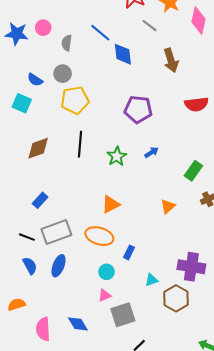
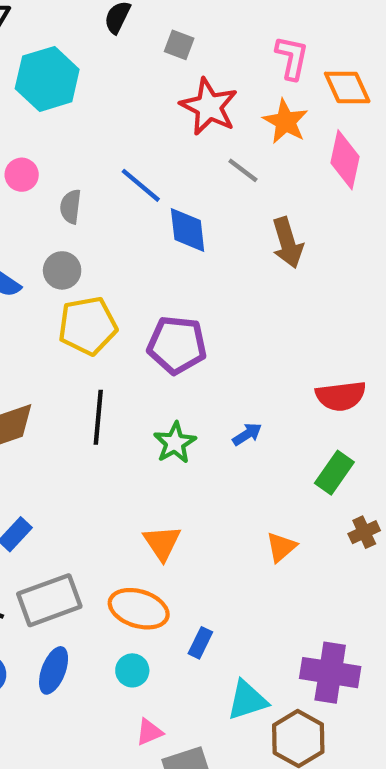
red semicircle: (196, 104) -> (341, 396), moved
purple pentagon: (138, 109) -> (177, 345), moved
orange triangle: (111, 204) -> (162, 543), turned -36
cyan circle: (107, 272) -> (132, 670), moved
cyan triangle: (151, 280) -> (247, 700), size x1.5

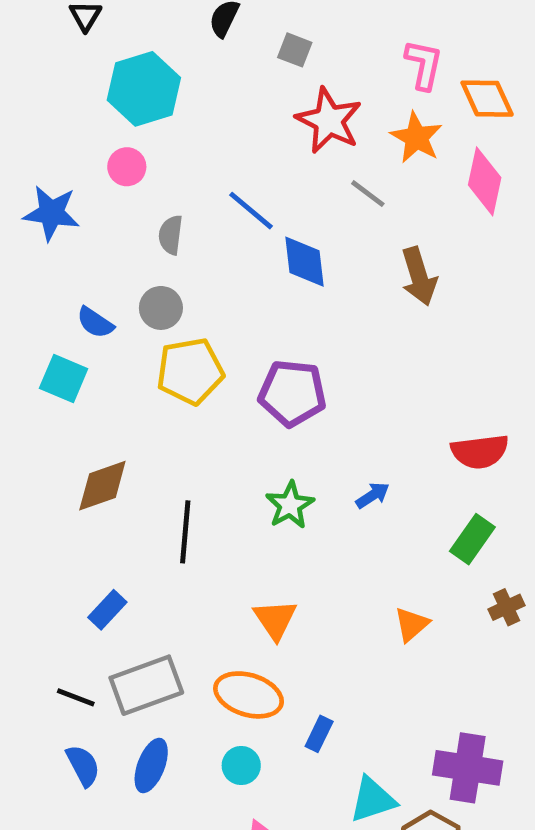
pink circle: (22, 175) -> (127, 167), moved
black line: (98, 417) -> (185, 532), moved

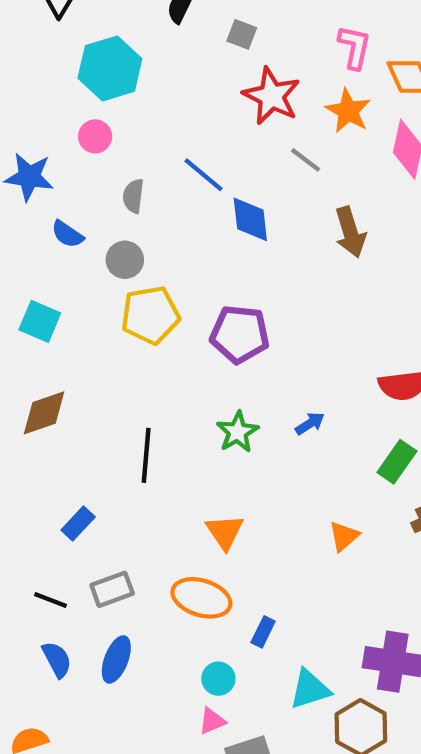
blue semicircle: (95, 323) -> (67, 234), moved
brown diamond: (102, 486) -> (44, 413), moved
gray rectangle: (146, 685) -> (112, 589), size x0.7
cyan circle: (241, 766) -> (218, 679), moved

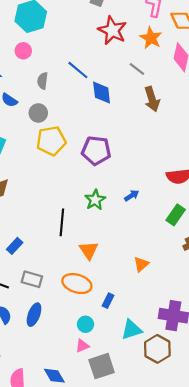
gray line: (306, 160) -> (137, 69), moved
black line: (146, 455) -> (62, 222), moved
orange triangle: (344, 536) -> (141, 264), moved
gray rectangle: (112, 589) -> (32, 279), turned 36

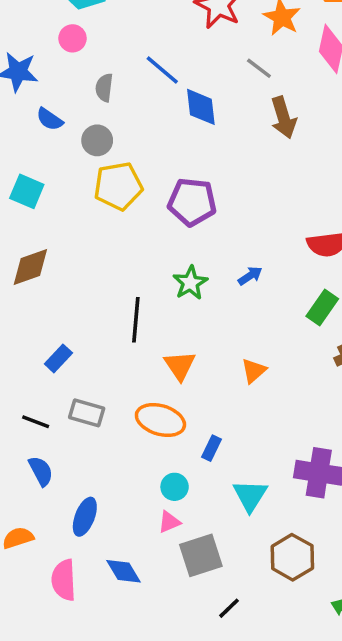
orange triangle: (141, 264) -> (254, 371), moved
blue ellipse: (34, 315) -> (85, 517), moved
cyan triangle: (132, 330) -> (250, 496), turned -40
brown hexagon: (157, 349) -> (292, 557), moved

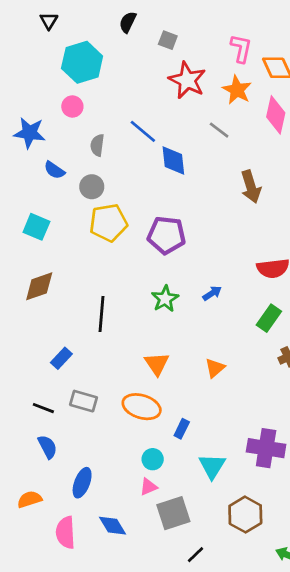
brown arrow: (284, 118) -> (251, 187), moved
black line: (136, 320) -> (101, 314), moved

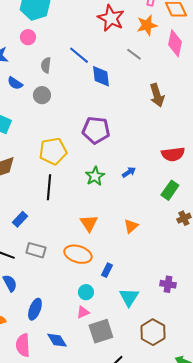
orange star: (237, 90) -> (147, 25), turned 30
yellow pentagon: (108, 223) -> (53, 151), moved
purple cross: (266, 448) -> (168, 284), size x0.6

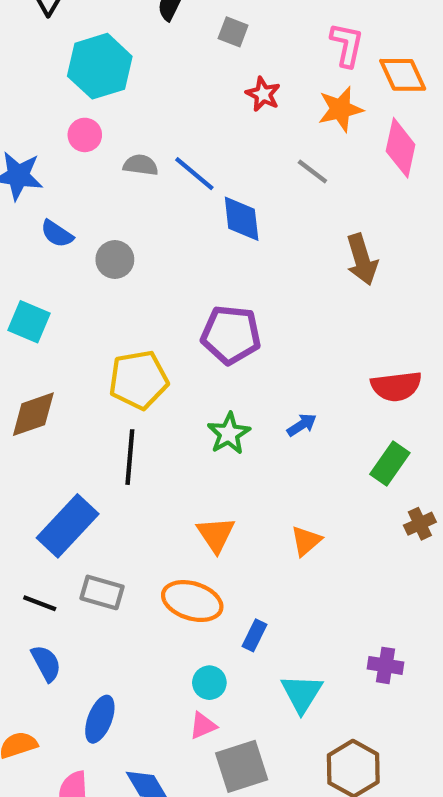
red star: (111, 18) -> (263, 94), size x0.6
gray semicircle: (46, 65) -> (141, 165), moved, turned 91
blue rectangle: (20, 219) -> (68, 526), size x1.8

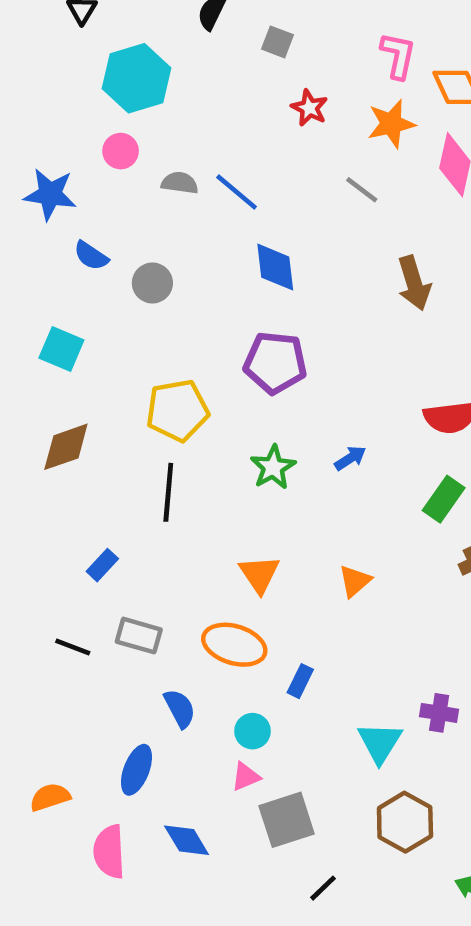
blue diamond: (242, 219) -> (275, 267), moved
blue rectangle: (68, 526) -> (102, 565), size x0.5
blue semicircle: (46, 663) -> (180, 708), moved
cyan triangle: (302, 693) -> (380, 742), moved

